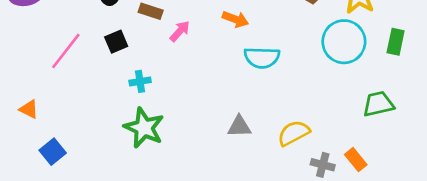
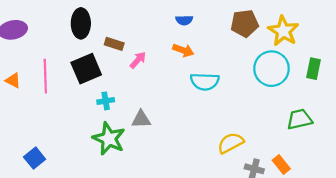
black square: (116, 42) -> (86, 69), size x1.6
pink line: (66, 51) -> (45, 76), turned -40
orange triangle: (29, 109) -> (13, 80), moved
gray triangle: (239, 126) -> (141, 119), moved

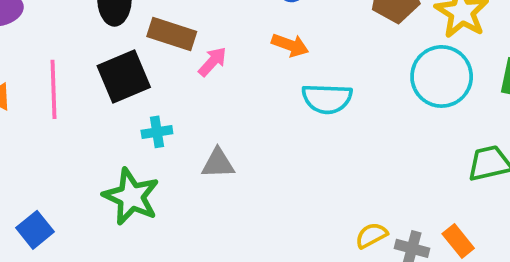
brown rectangle: (114, 44) -> (172, 34), size x1.4
green star: (109, 139) -> (131, 197), moved
yellow semicircle: (231, 143) -> (371, 235), moved, size x0.7

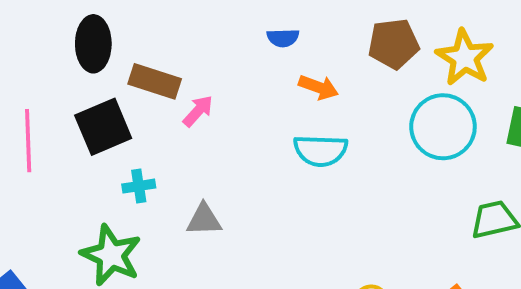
orange arrow: (290, 45) -> (319, 87), moved

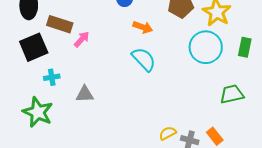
cyan semicircle: (320, 150) -> (144, 59), turned -136

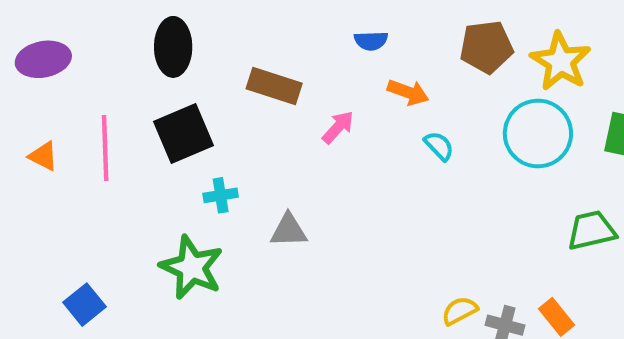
brown rectangle: (60, 24) -> (274, 86), moved
pink arrow: (82, 39) -> (338, 127), moved
cyan semicircle: (144, 59) -> (439, 146), moved, size x0.6

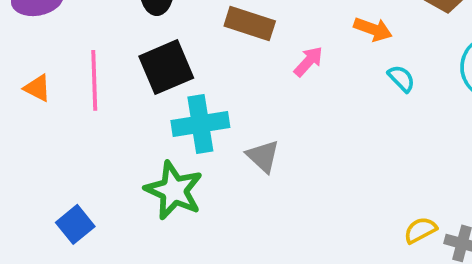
cyan cross: (221, 195) -> (200, 124), size x1.8
gray triangle: (289, 230) -> (263, 156), turned 45

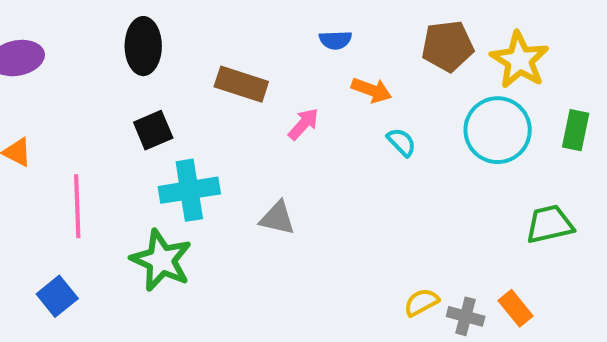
black square: (166, 67) -> (153, 130), size x0.7
pink line: (94, 80) -> (77, 206), moved
gray triangle: (263, 156) -> (277, 218), moved, turned -30

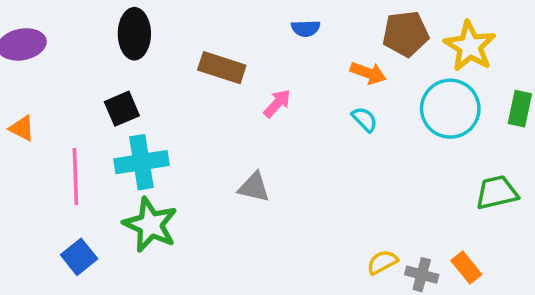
orange arrow: (371, 90) -> (368, 73), moved
black square: (153, 130) -> (122, 109), moved
cyan cross: (189, 190) -> (141, 162), moved
blue square: (57, 296) -> (79, 257), moved

